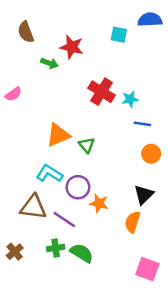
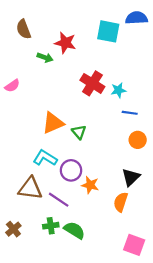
cyan square: (119, 35) -> (108, 31), size x1.5

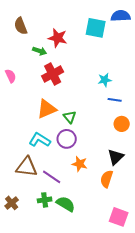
red cross: (92, 83) -> (53, 74), moved, turned 30
pink semicircle: (12, 86) -> (11, 76), turned -80
purple circle: (71, 170) -> (67, 139), moved

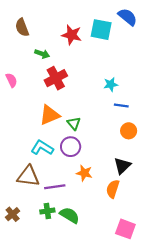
blue semicircle: (121, 16) -> (128, 17), turned 42
red star: (58, 38) -> (72, 35), moved
purple line: (52, 177) -> (55, 187), turned -42

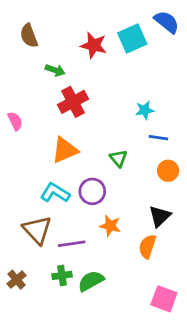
cyan square: (101, 30) -> (132, 38), turned -35
pink semicircle: (11, 80) -> (15, 121), moved
green triangle: (74, 123) -> (118, 158), moved
brown triangle: (28, 176) -> (37, 230), turned 40
green semicircle: (70, 215) -> (91, 281), turned -60

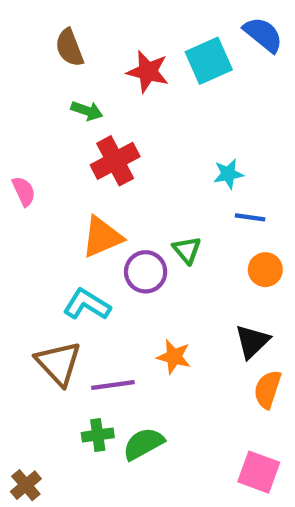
brown semicircle: (29, 36) -> (69, 48), moved
purple circle: (92, 191) -> (146, 272), moved
orange semicircle: (147, 246) -> (267, 389), moved
brown cross: (17, 280) -> (26, 485), moved

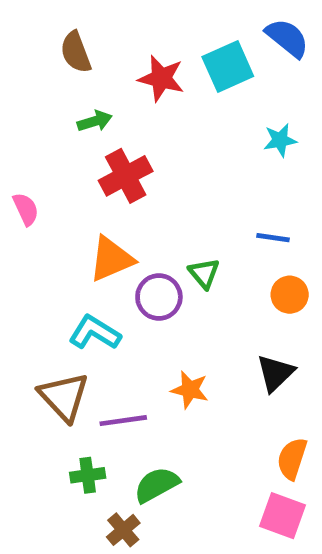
green arrow: (87, 111) -> (95, 121), turned -36
cyan star: (228, 174) -> (280, 140), moved
orange semicircle: (267, 389) -> (292, 459), moved
green cross: (98, 435) -> (88, 475), moved
brown cross: (26, 485) -> (123, 530), moved

